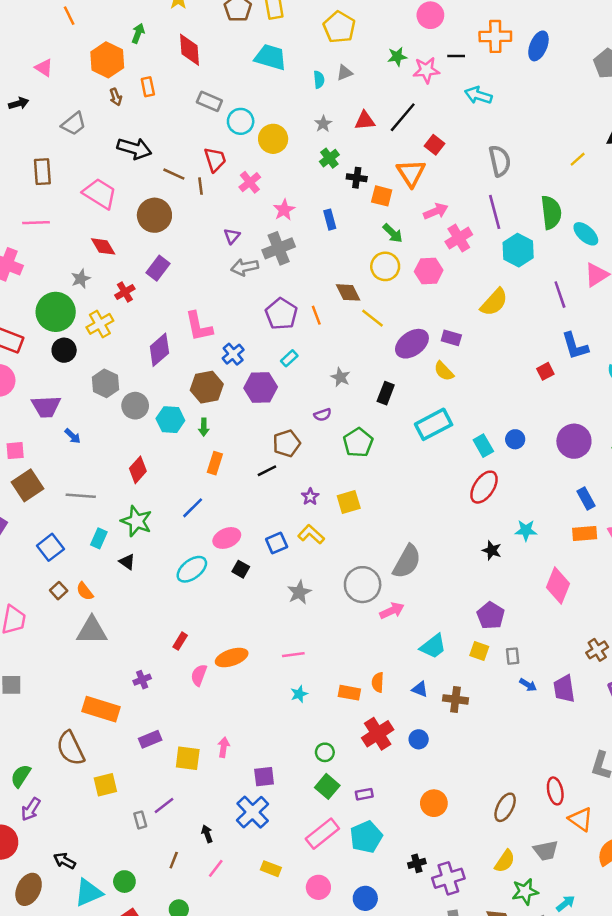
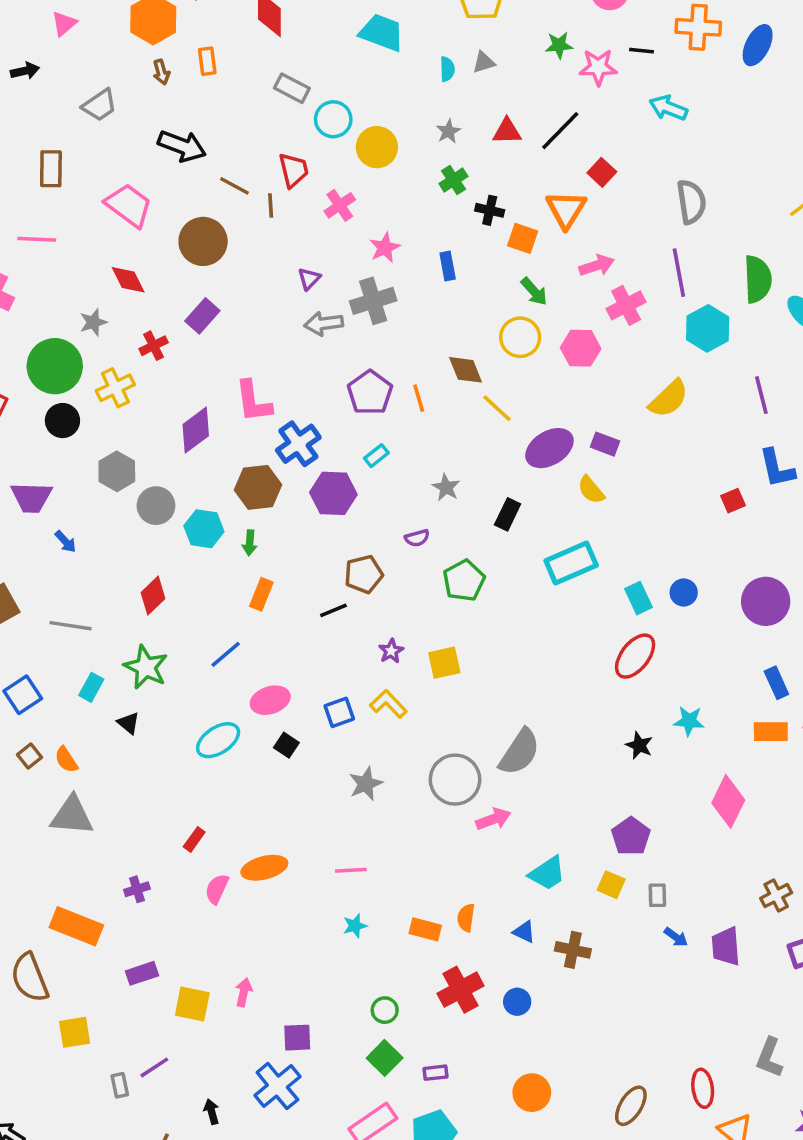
pink triangle: (44, 68) -> (64, 24), turned 42
blue cross: (233, 354) -> (298, 444), size x1.4

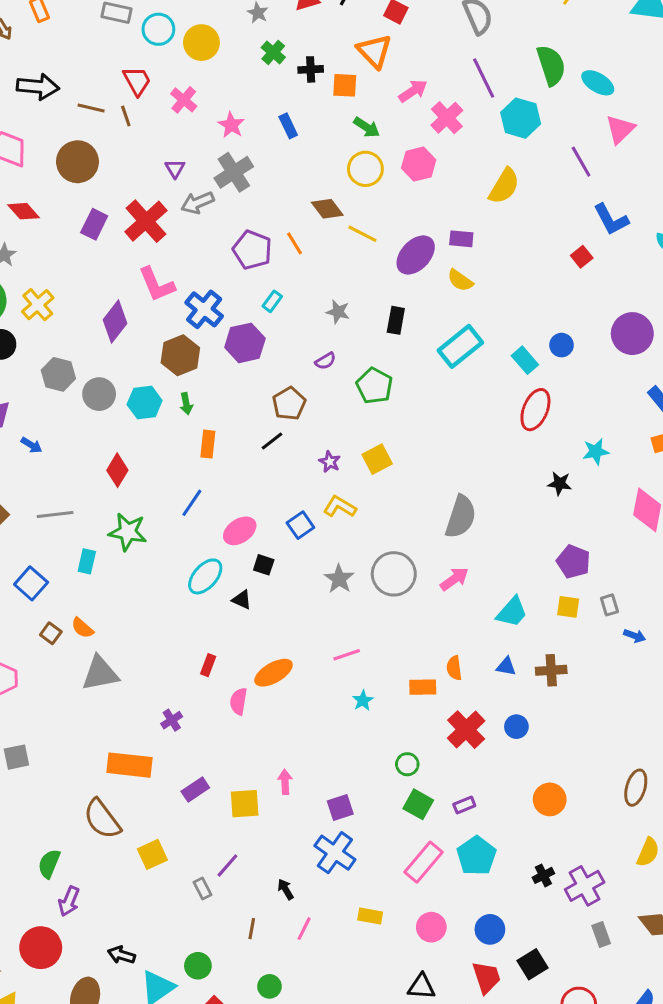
red cross: (154, 346) -> (146, 221), moved, size x1.8
black triangle: (128, 723) -> (242, 600), moved
gray circle: (455, 780) -> (394, 574), moved

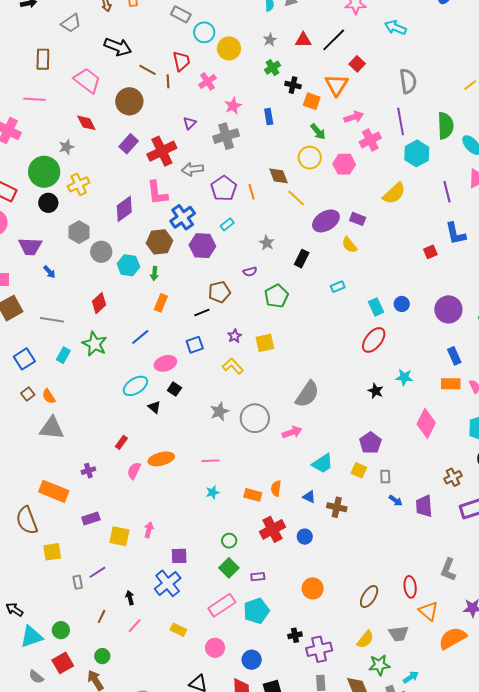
gray arrow: (198, 203) -> (192, 169), moved
cyan rectangle: (460, 346) -> (338, 287), size x0.5
blue square: (300, 525) -> (195, 345), moved

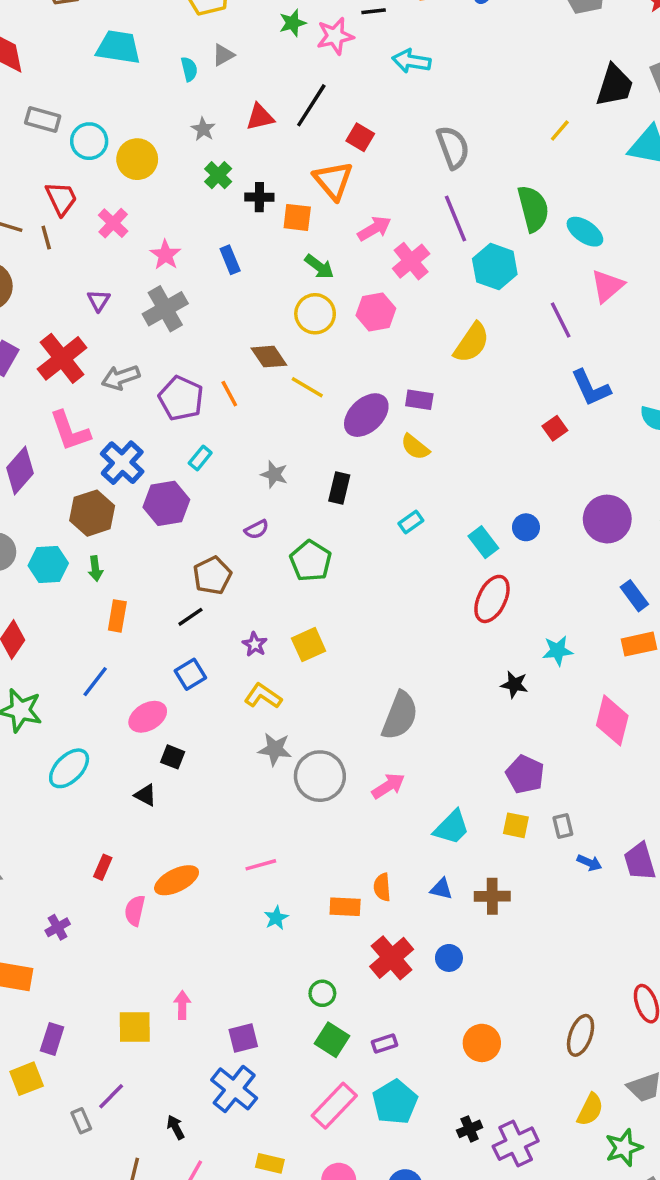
cyan ellipse: (135, 386) -> (69, 768), moved
gray star: (219, 412) -> (275, 749), moved, turned -30
purple rectangle: (91, 519) -> (52, 1039), moved, turned -42

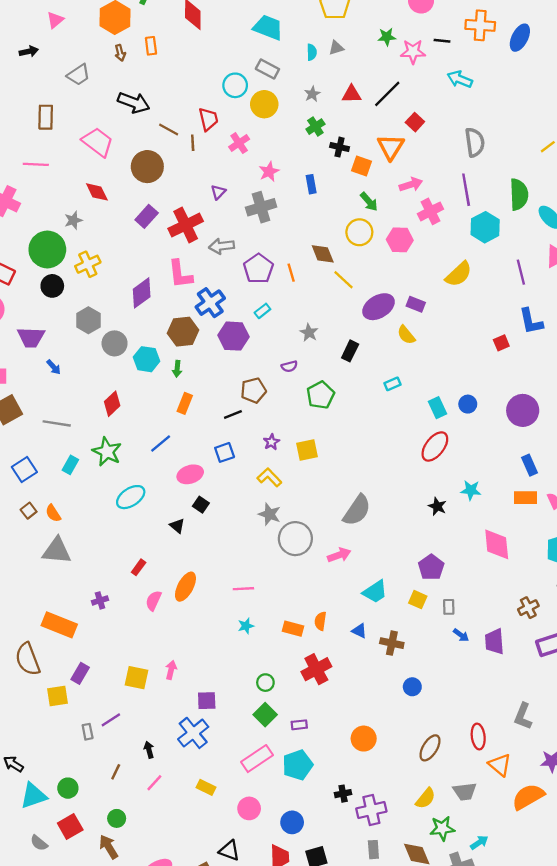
gray rectangle: (43, 120) -> (267, 69), moved
pink diamond: (612, 720) -> (497, 544), turned -32
orange ellipse: (177, 880) -> (185, 587), turned -48
blue circle: (449, 958) -> (412, 687), moved

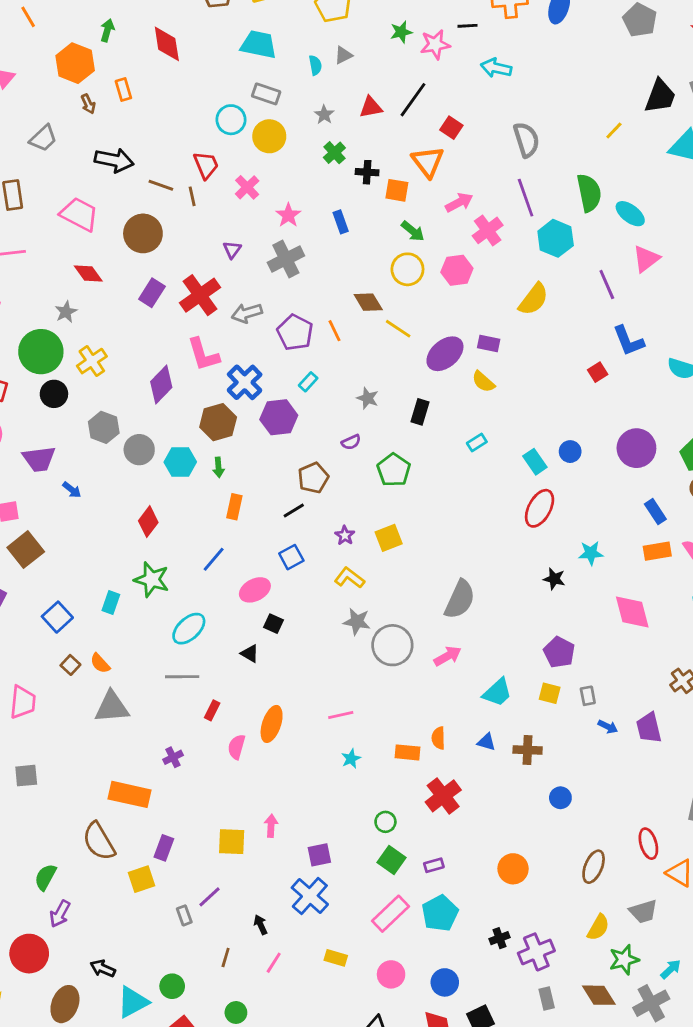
gray line: (57, 423) -> (182, 677), moved

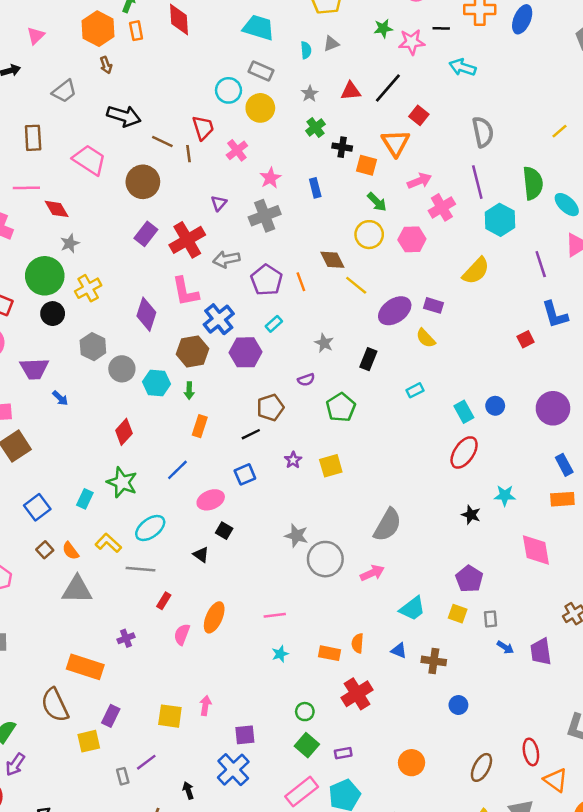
orange rectangle: (123, 90) -> (136, 31), moved
red diamond: (88, 273) -> (57, 209), moved
purple diamond: (161, 384) -> (146, 314), turned -32
yellow L-shape: (349, 578) -> (108, 543), moved

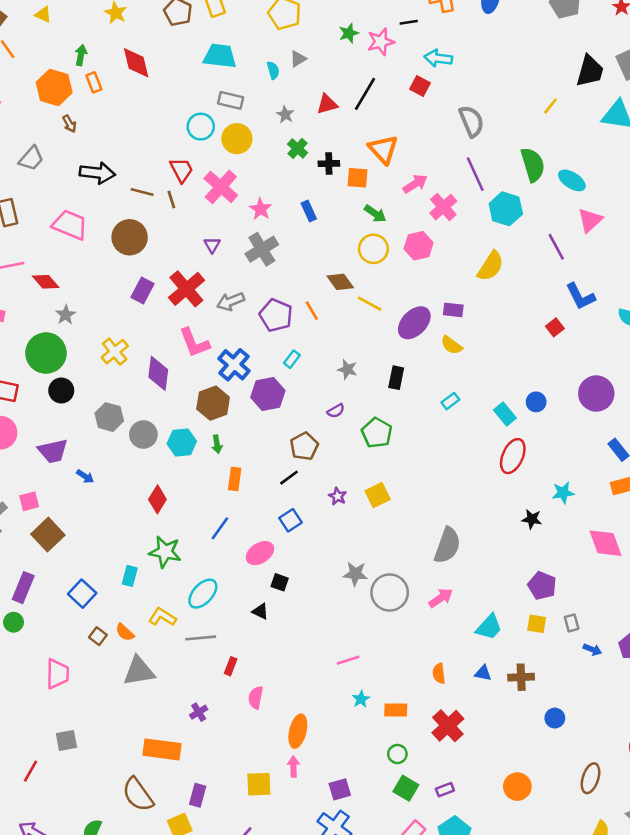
red square: (419, 115) -> (420, 86), moved
pink cross: (237, 150) -> (221, 187), size x1.5
yellow cross: (88, 288) -> (115, 352), moved
orange ellipse: (214, 617) -> (298, 731), moved
orange rectangle: (330, 653) -> (396, 710), moved

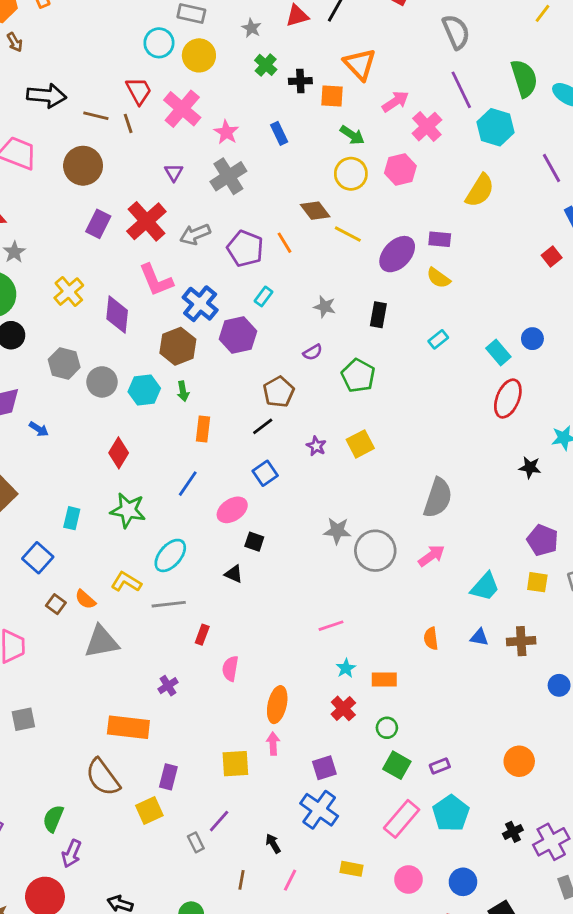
cyan rectangle: (130, 576) -> (72, 518), moved
red cross: (448, 726) -> (343, 708), moved, size x0.7

